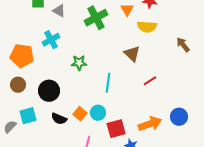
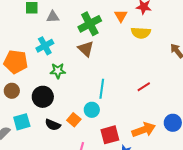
gray triangle: (59, 11) -> (53, 17), turned -32
brown triangle: (132, 54) -> (86, 49), moved
green star: (79, 63) -> (58, 71), moved
cyan circle: (98, 113) -> (92, 110), moved

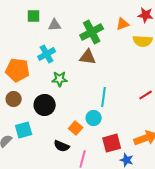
orange triangle: (121, 16) -> (123, 24), turned 40
brown triangle: (86, 49) -> (88, 57), turned -36
black semicircle: (53, 125) -> (62, 146), moved

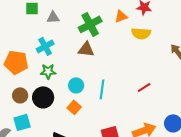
green star: (60, 79) -> (48, 71), moved
brown circle: (14, 99) -> (20, 95), moved
cyan circle: (94, 118) -> (76, 85), moved
orange square: (76, 128) -> (74, 107), moved

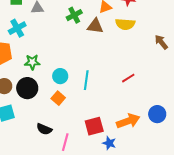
green cross: (90, 24) -> (74, 15), size x0.7
cyan cross: (45, 46) -> (17, 28), moved
brown triangle: (86, 49) -> (95, 26), moved

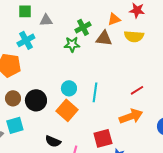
green star: (32, 62) -> (72, 44), moved
orange square: (58, 98) -> (67, 110), size x1.5
orange arrow: (128, 121) -> (131, 116), moved

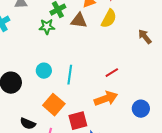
yellow semicircle: (134, 36) -> (109, 19), turned -66
orange square: (67, 110) -> (54, 105), moved

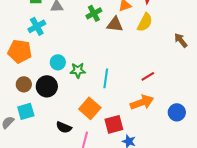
green star: (47, 27) -> (78, 70), moved
cyan circle: (44, 71) -> (58, 62), moved

